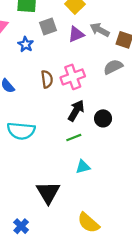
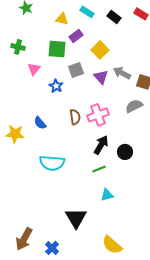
purple triangle: (76, 34) -> (101, 77), turned -49

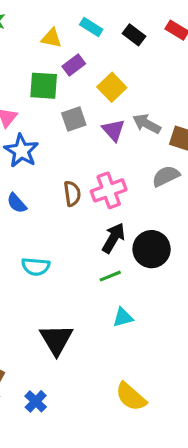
blue star: (56, 86) -> (21, 151), moved, size x1.5
black circle: (125, 152) -> (152, 249), size x1.5
cyan semicircle: (52, 163) -> (36, 267), size x0.7
black triangle: (76, 218) -> (56, 340), moved

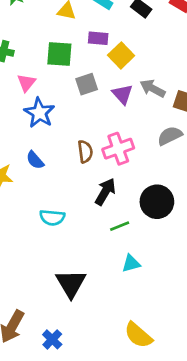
purple rectangle: (74, 65) -> (98, 38), moved, turned 42
black arrow: (113, 238) -> (105, 192), moved

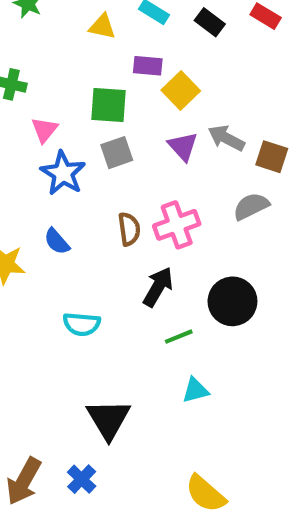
green square: (59, 54) -> (108, 105), moved
gray square: (87, 84) -> (117, 153), moved
blue cross: (52, 339) -> (82, 479), moved

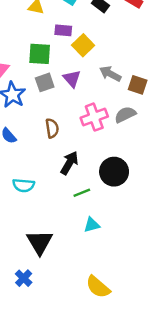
purple triangle: (183, 146) -> (72, 79), moved
pink cross: (177, 225) -> (94, 117), moved

